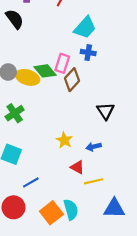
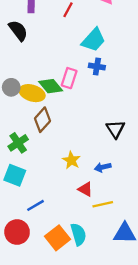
brown diamond: (72, 80) -> (42, 120), moved
green cross: (15, 113) -> (18, 143), moved

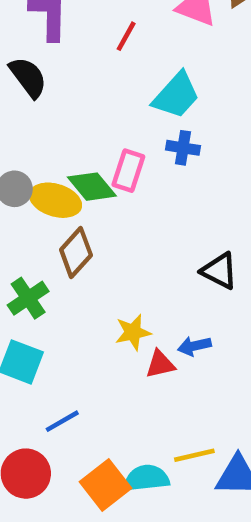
black triangle: (115, 129) -> (219, 271), turned -30
yellow star: (71, 160) -> (133, 332), turned 30
red triangle: (85, 189) -> (160, 364), moved, turned -42
yellow line: (103, 204) -> (194, 455), moved
cyan semicircle: (78, 234) -> (147, 478), turned -80

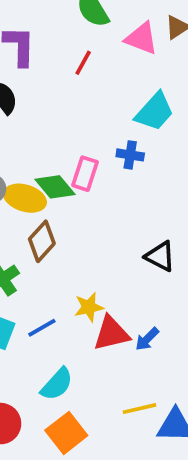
cyan trapezoid: (176, 95) -> (155, 112), moved
blue arrow: (194, 346) -> (147, 339), moved, turned -32
red triangle: (160, 364) -> (111, 333), size x1.5
blue line: (62, 421) -> (42, 328), moved
cyan semicircle: (147, 478) -> (57, 384), moved, turned 138

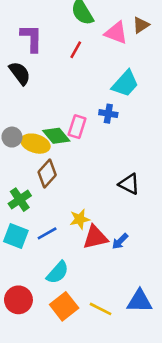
yellow line: (140, 409) -> (101, 309), moved, turned 40

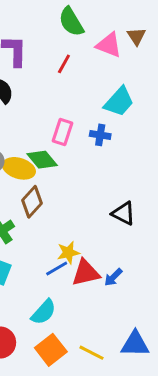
brown triangle: (141, 25) -> (137, 36), turned -30
pink rectangle: (77, 127) -> (62, 132), moved
blue line: (47, 233) -> (57, 269), moved

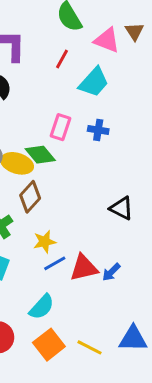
cyan trapezoid: (119, 102) -> (94, 82), moved
yellow star: (68, 253) -> (45, 242), moved

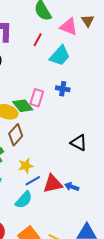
pink rectangle: (61, 127) -> (37, 98), moved
blue arrow: (111, 272) -> (72, 187), turned 64
cyan semicircle: (42, 307) -> (24, 200), moved

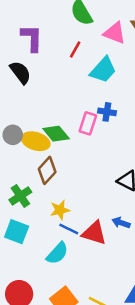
pink rectangle: (37, 98) -> (88, 123), moved
blue line: (33, 181) -> (69, 229), turned 56
red triangle: (53, 184) -> (94, 233), turned 30
blue arrow: (72, 187) -> (121, 223), moved

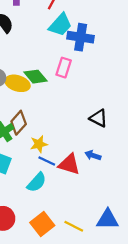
cyan trapezoid: (103, 70) -> (60, 25), moved
blue cross: (107, 112) -> (81, 37), moved, size x1.6
brown diamond: (47, 170) -> (19, 123), moved

